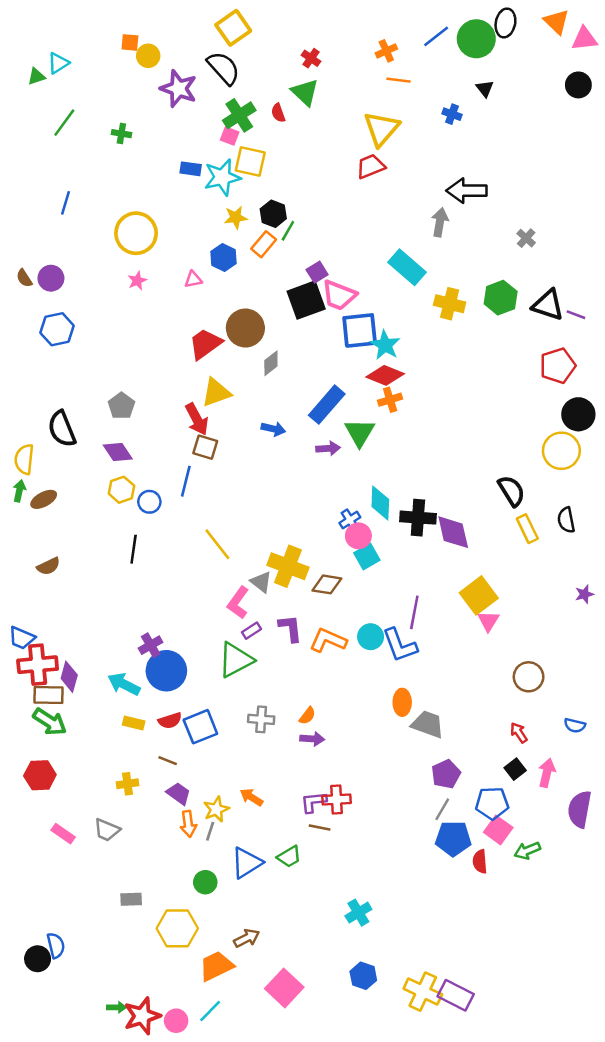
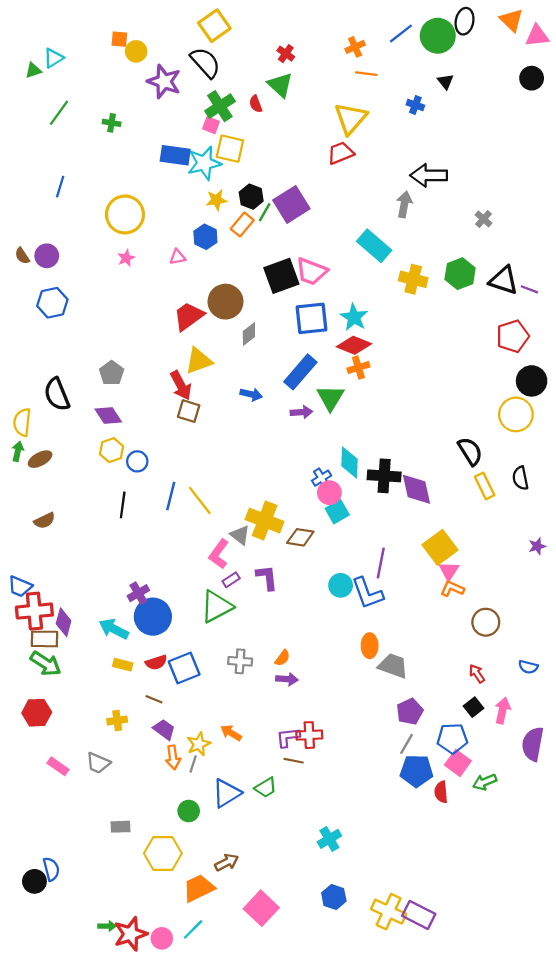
blue rectangle: (191, 169) -> (175, 155), size x1.5
purple square: (317, 272) -> (291, 204), moved, size x1.8
blue square: (360, 330) -> (312, 318), moved
blue line: (186, 481) -> (171, 496), moved
orange L-shape: (328, 640) -> (452, 589), moved, size x0.7

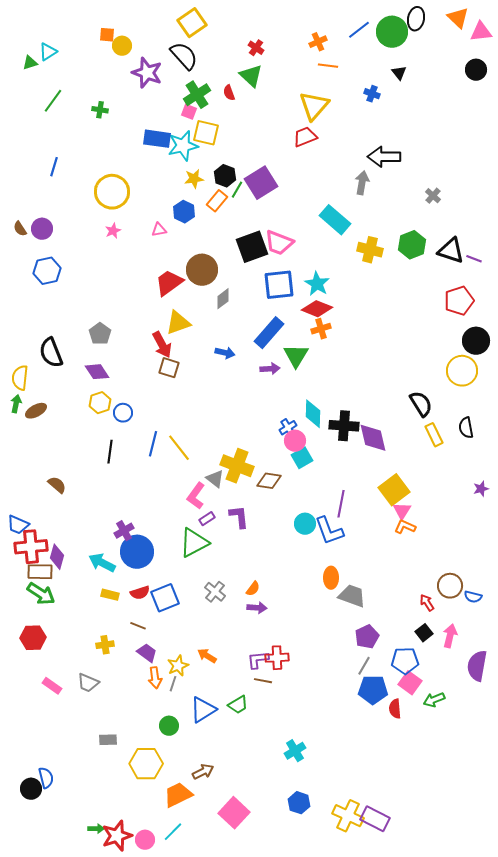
brown semicircle: (45, 521) -> (57, 485), moved, turned -114
brown circle: (486, 622) -> (450, 586), moved
gray cross: (240, 661) -> (215, 592), turned 35

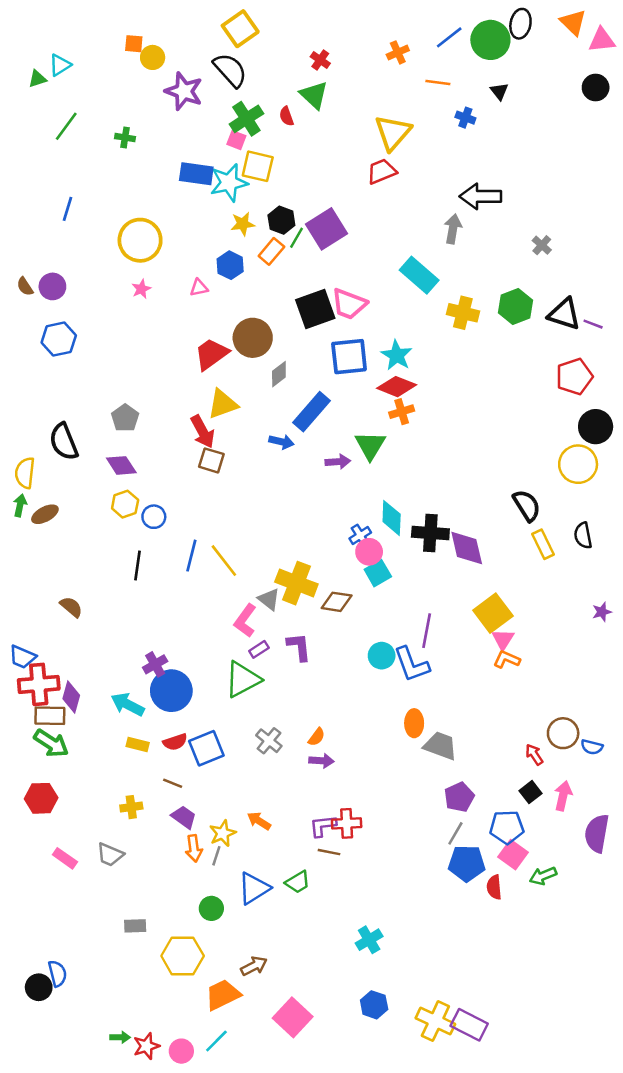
orange line: (328, 66) -> (438, 82), moved
blue rectangle: (269, 333) -> (312, 412), moved
red star: (117, 836) -> (146, 1046), size x0.7

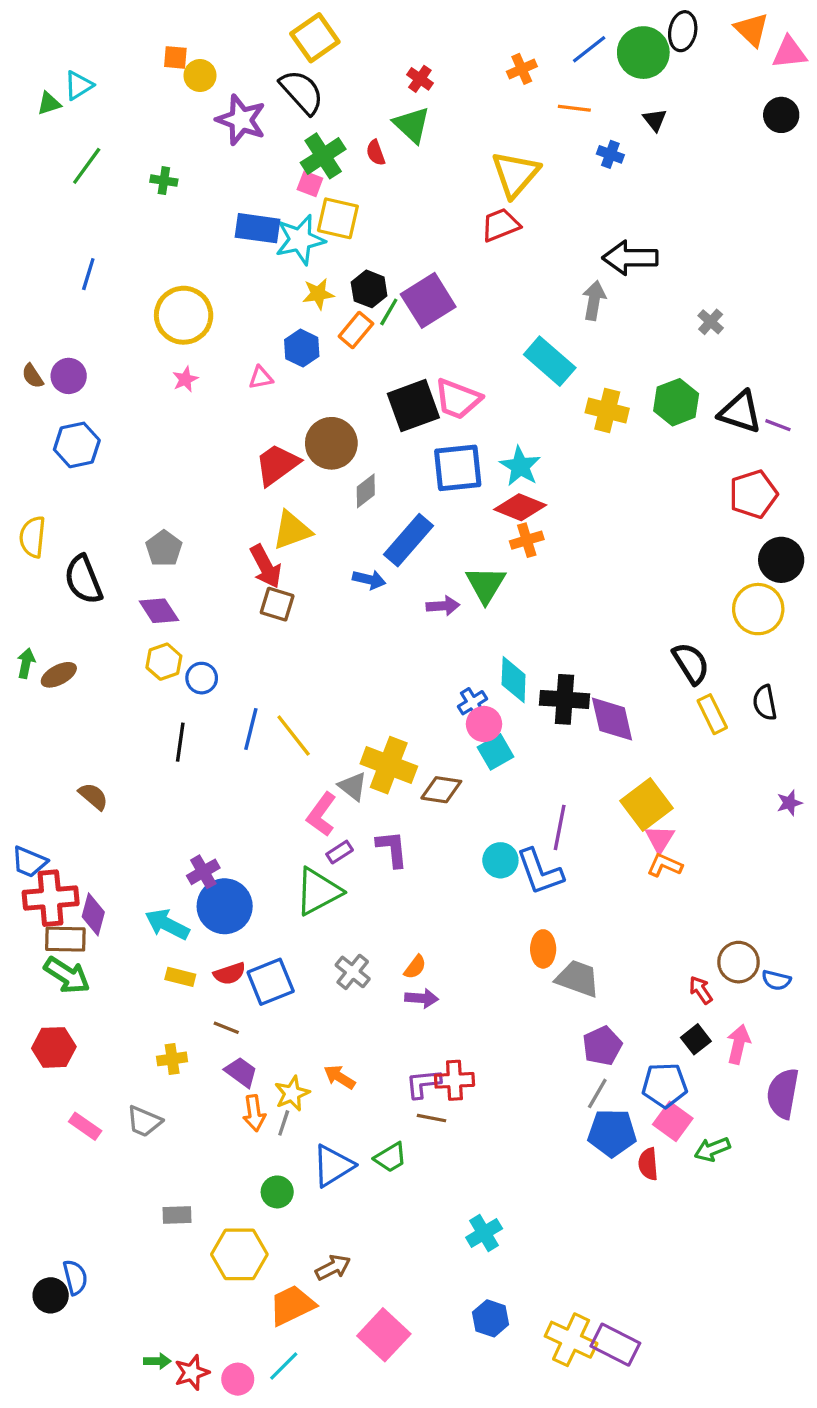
yellow semicircle: (25, 473) -> (33, 537), moved

